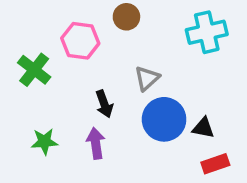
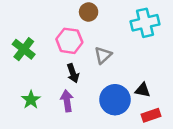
pink hexagon: (80, 41) -> (69, 41), moved
blue circle: (164, 119) -> (115, 100), moved
green star: (44, 142) -> (31, 100), turned -30

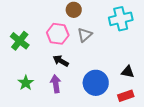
gray triangle: (103, 55) -> (85, 35), moved
black arrow: (73, 73) -> (61, 61), turned 140
black triangle: (143, 90) -> (128, 72), moved

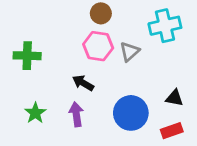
pink hexagon: (58, 34) -> (98, 46), moved
gray triangle: (85, 35) -> (129, 52), moved
green cross: (20, 41) -> (27, 56), turned -36

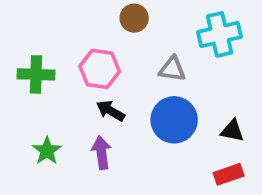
pink hexagon: (98, 46) -> (100, 69), moved
gray triangle: (129, 52) -> (172, 69), turned 50
blue circle: (131, 113) -> (174, 120), moved

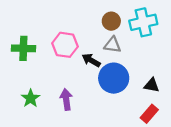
brown circle: (134, 18) -> (111, 21), moved
black arrow: (111, 111) -> (91, 60), moved
red rectangle: (229, 174) -> (149, 114), turned -30

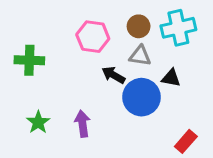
pink hexagon: (65, 45) -> (93, 37), moved
black triangle: (152, 85) -> (171, 78), moved

